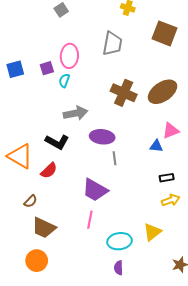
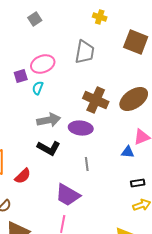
pink ellipse: (69, 56) -> (43, 64), turned 65
purple ellipse: (102, 137) -> (81, 128), moved
black L-shape: (57, 142) -> (49, 148), moved

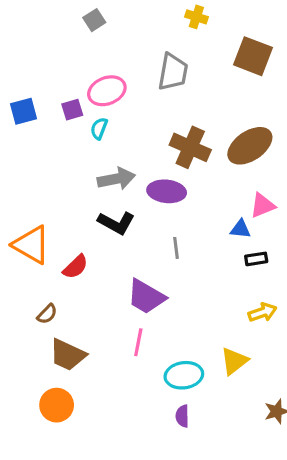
black rectangle: (138, 183) -> (256, 259), moved

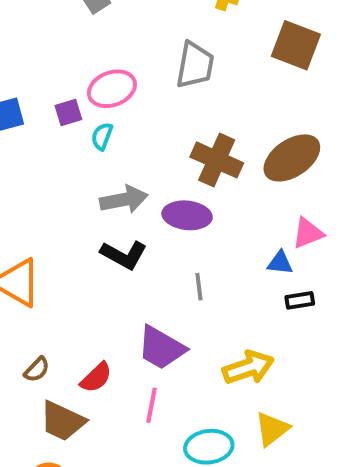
red semicircle: (75, 267) -> (96, 377), moved
yellow arrow: (262, 312) -> (248, 368), moved, size x1.4

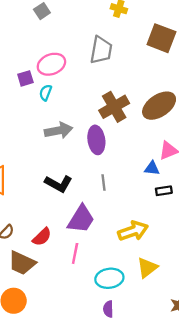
brown cross: (217, 160) -> (114, 107), turned 36
purple ellipse: (187, 215) -> (96, 140), turned 76
black L-shape: (124, 255) -> (59, 184), moved
purple trapezoid: (161, 348) -> (81, 219), turned -88

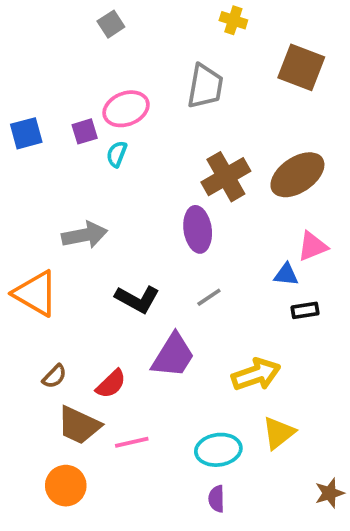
gray arrow: (59, 130) -> (85, 235), moved
gray line: (103, 182) -> (209, 297), turned 63
pink line: (75, 253) -> (132, 442), moved, turned 66

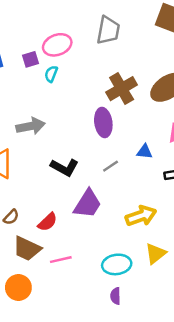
blue triangle: (286, 275) -> (145, 152), moved

